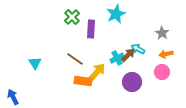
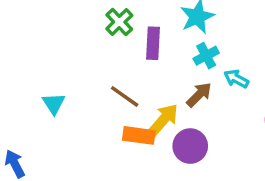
brown arrow: (128, 55) -> (199, 95), moved
cyan cross: (117, 58) -> (206, 56), moved
purple circle: (132, 82) -> (190, 146), moved

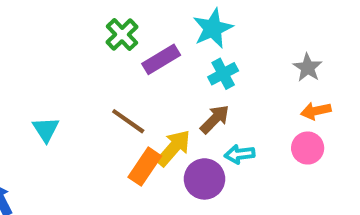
purple rectangle: (153, 43) -> (161, 59), turned 56
cyan arrow: (236, 79) -> (240, 154), moved, turned -35
orange rectangle: (139, 135) -> (145, 167), turned -64

